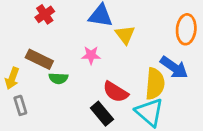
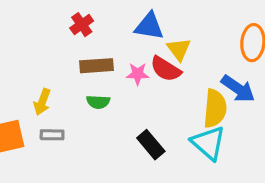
brown rectangle: (39, 59) -> (97, 66), moved, turned -30
red semicircle: (115, 92) -> (166, 69), moved
gray rectangle: (20, 105) -> (52, 135), turned -72

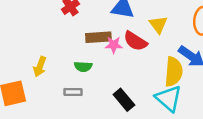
yellow triangle: (179, 49) -> (158, 25), moved
brown rectangle: (97, 66) -> (98, 37), moved
gray rectangle: (52, 135) -> (73, 92), moved

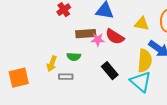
yellow triangle: (158, 25) -> (142, 24), moved, turned -42
yellow arrow: (40, 67) -> (52, 64), moved
black rectangle: (124, 100) -> (110, 71), moved

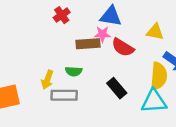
pink star: (98, 40) -> (102, 34), moved
gray rectangle: (66, 77) -> (64, 95), size x1.5
cyan triangle: (141, 82) -> (154, 101), turned -45

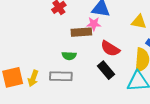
red semicircle: (123, 47) -> (110, 49), moved
yellow arrow: (47, 80) -> (33, 78), moved

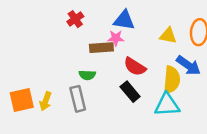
gray rectangle: (61, 76) -> (78, 99), turned 75

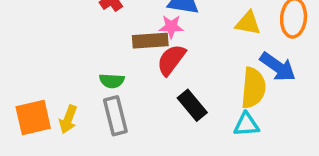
red semicircle: (135, 67) -> (171, 60), moved, turned 95
green semicircle: (87, 75) -> (112, 81), moved
cyan triangle: (167, 105) -> (246, 124), size x0.7

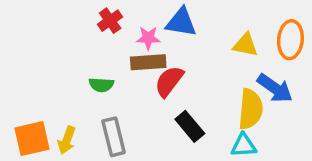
pink star: (171, 27) -> (148, 38), moved
green semicircle: (112, 81) -> (101, 85), moved

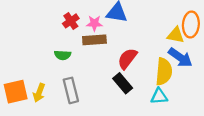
red cross: (110, 21) -> (71, 21), moved
yellow triangle: (245, 45) -> (176, 35), moved
red semicircle: (169, 81) -> (127, 59), moved

